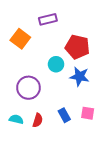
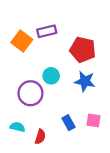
purple rectangle: (48, 19) -> (47, 31), moved
cyan circle: (56, 64) -> (51, 76), moved
red semicircle: (38, 120) -> (40, 137), moved

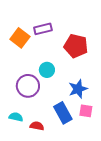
blue star: (85, 81) -> (78, 89), moved, turned -30
blue rectangle: (69, 123) -> (63, 113), size x1.5
red semicircle: (40, 137) -> (37, 126), turned -96

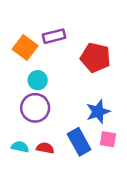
cyan circle: (47, 70) -> (38, 80), moved
red semicircle: (37, 126) -> (45, 148), moved

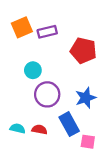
orange square: (25, 48) -> (22, 27), moved, turned 30
purple circle: (35, 108) -> (47, 94), moved
pink square: (108, 139) -> (88, 142), moved

